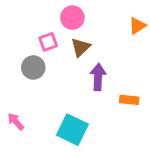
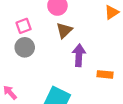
pink square: (48, 42) -> (24, 26), moved

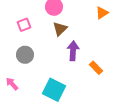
gray circle: (25, 47) -> (25, 55), moved
orange rectangle: (105, 74) -> (96, 68), turned 40

